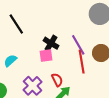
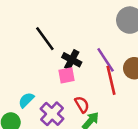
black line: (16, 24) -> (45, 39), moved
cyan semicircle: (10, 61) -> (26, 100), moved

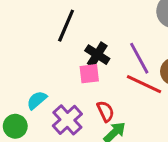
black line: (45, 39) -> (66, 26), turned 55
red line: (111, 80) -> (144, 84), turned -56

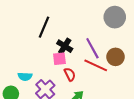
cyan semicircle: (37, 100) -> (25, 76), turned -136
red semicircle: (105, 111) -> (70, 74), moved

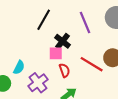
purple line: (92, 48) -> (85, 22), moved
cyan semicircle: (25, 76) -> (19, 67), turned -72

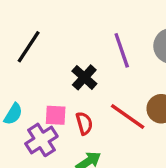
black line: (44, 20) -> (29, 47), moved
pink square: (56, 53) -> (56, 115), moved

